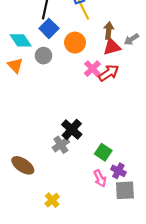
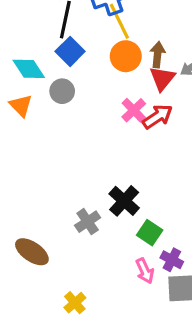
orange circle: (75, 43) -> (126, 56), moved
red triangle: (112, 47) -> (162, 78), turned -36
black cross: (72, 129) -> (124, 201), moved

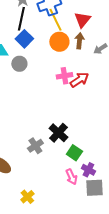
red triangle: (162, 78) -> (82, 20), moved
pink cross: (134, 110) -> (64, 76), turned 35

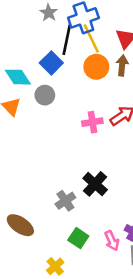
black line: (21, 19) -> (67, 40), moved
pink cross: (64, 76) -> (92, 122), moved
green square: (74, 153) -> (78, 238), moved

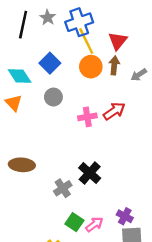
black line: (67, 40) -> (23, 25), moved
gray circle: (45, 95) -> (53, 97), moved
brown ellipse: (20, 225) -> (22, 165), moved, turned -30
pink arrow: (112, 241) -> (94, 224), moved, turned -102

